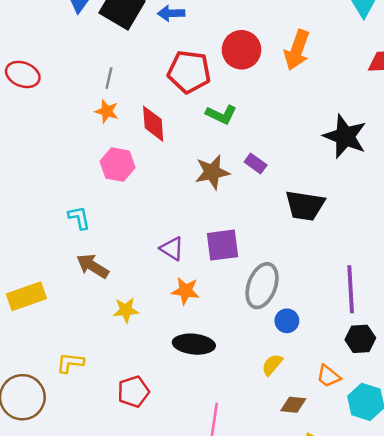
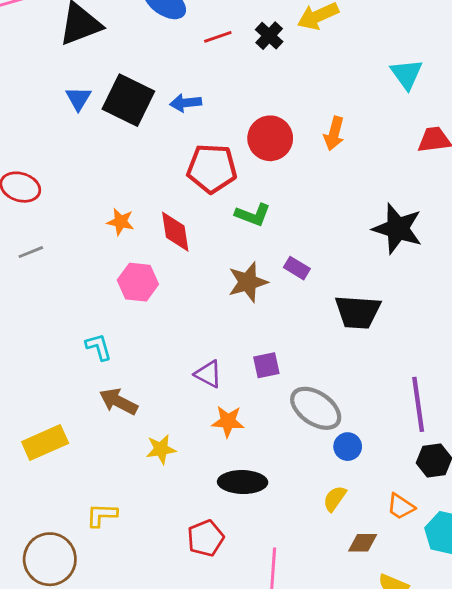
orange arrow: (297, 50) -> (334, 134), size x0.7
gray line: (109, 78) -> (31, 252), moved, turned 60
purple square: (222, 245) -> (266, 365), size x0.7
gray ellipse: (262, 286) -> (316, 408), turned -72
red pentagon: (133, 392) -> (206, 538), moved

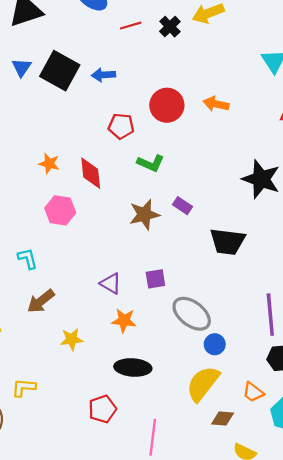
orange arrow: (334, 134) -> (216, 104), turned 85
red pentagon: (212, 168) -> (121, 126), size x0.7
brown arrow: (119, 402) -> (41, 301), turned -68
yellow semicircle: (335, 499) -> (203, 384), size x1.8

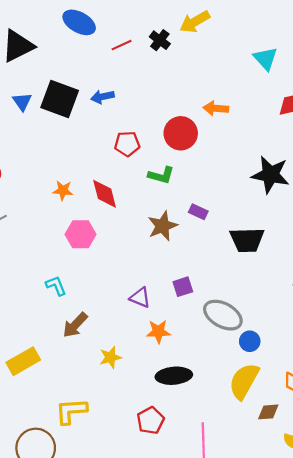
red circle: (167, 105) -> (181, 133), moved
yellow L-shape: (24, 388) -> (71, 411), size x1.4

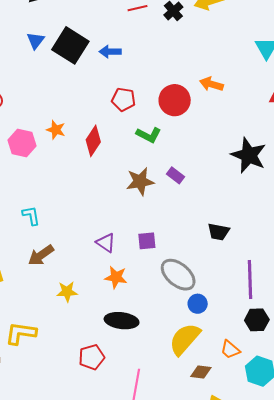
red diamond: (105, 194) -> (93, 141), turned 36
pink hexagon: (81, 234) -> (22, 143), moved
black trapezoid: (247, 240) -> (219, 232), moved, size x0.7

